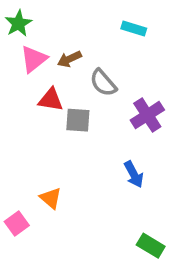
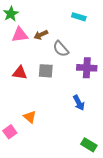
pink triangle: (34, 59) -> (20, 35), turned 30
red triangle: (51, 100) -> (20, 73), moved
purple cross: (147, 115) -> (87, 68), turned 36

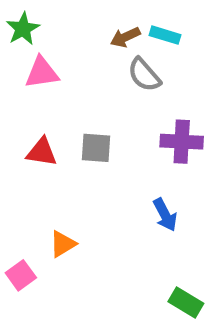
brown arrow: (41, 35) -> (125, 37), moved
gray semicircle: (61, 49) -> (144, 75), moved
orange triangle: (30, 117) -> (63, 244), turned 48

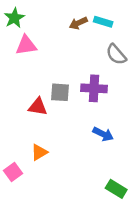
gray semicircle: (144, 75) -> (116, 54), moved
purple cross: (182, 142) -> (94, 88), moved
red triangle: (42, 152) -> (38, 107), moved
blue arrow: (165, 215) -> (103, 134), turned -36

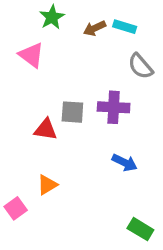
green star: (14, 18) -> (52, 17), moved
pink triangle: (26, 45) -> (31, 55), turned 45

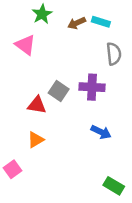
gray semicircle: (140, 66) -> (114, 54), turned -145
gray square: (72, 112) -> (59, 91), turned 30
orange triangle: (47, 185) -> (36, 140), moved

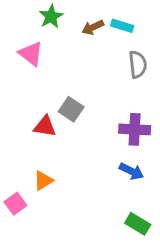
purple cross: (92, 87) -> (135, 129), moved
blue arrow: (101, 132) -> (131, 171), moved
orange triangle: (36, 140) -> (43, 180), moved

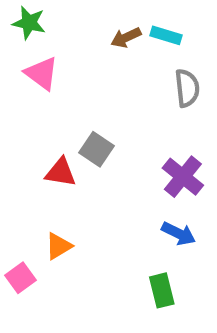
green star: (51, 17) -> (29, 23), moved, turned -30
purple cross: (135, 129) -> (183, 177), turned 36
green rectangle: (138, 224) -> (162, 290), moved, turned 45

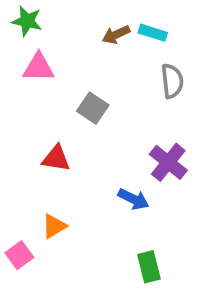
pink triangle: (42, 73) -> (39, 67), turned -36
gray square: (96, 149) -> (93, 108), moved
blue arrow: (179, 234) -> (133, 199), moved

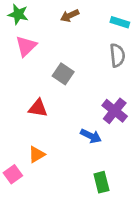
cyan rectangle: (153, 33) -> (120, 22), moved
brown arrow: (116, 35) -> (70, 16), moved
pink triangle: (39, 67) -> (26, 46), turned -45

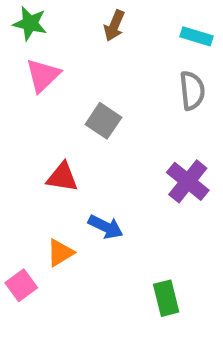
brown arrow: (70, 16) -> (114, 26), turned -42
blue arrow: (91, 136) -> (106, 227), moved

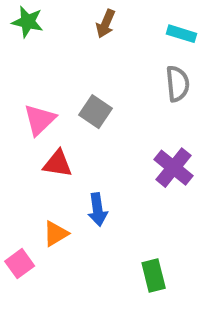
pink triangle: (43, 75) -> (40, 120), moved
blue arrow: (106, 227) -> (98, 210), turned 56

